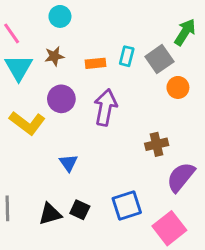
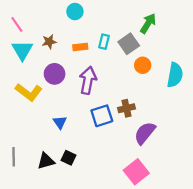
cyan circle: (60, 16) -> (75, 12), moved
blue square: (127, 205) -> (102, 116), moved

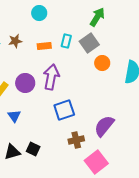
green arrow: (148, 23) -> (97, 17), moved
purple circle: (55, 74) -> (25, 83), moved
brown cross: (127, 108) -> (76, 140), moved
blue triangle: (60, 122) -> (14, 116), moved

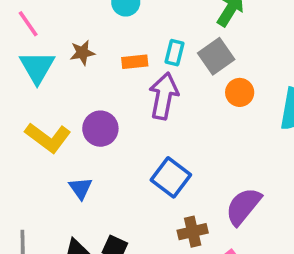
purple arrow: (51, 77) -> (164, 96), moved
blue square: (64, 110) -> (171, 177), turned -35

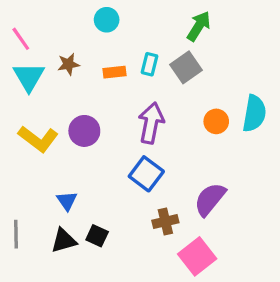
orange circle: (240, 92) -> (216, 121), moved
purple arrow: (164, 96) -> (151, 123), moved
blue triangle: (81, 188) -> (67, 201), moved

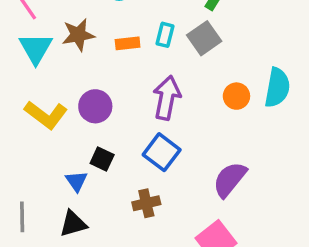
brown star: (68, 64) -> (78, 35), size x1.4
brown cross: (165, 221) -> (146, 203), moved
black square: (97, 236) -> (102, 159), moved

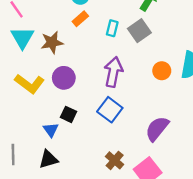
brown star: (78, 35) -> (52, 42), moved
orange rectangle: (128, 43) -> (80, 19), moved, turned -35
brown cross: (146, 203) -> (115, 160), moved, turned -36

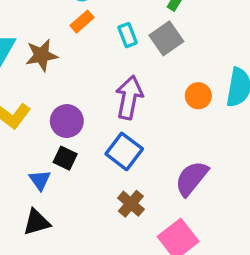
cyan rectangle: (112, 28) -> (128, 35), turned -35
purple circle: (64, 78) -> (67, 121), moved
brown cross: (115, 160) -> (131, 204), moved

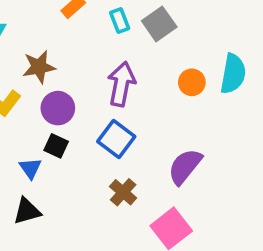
brown star: (42, 55) -> (39, 67), moved

